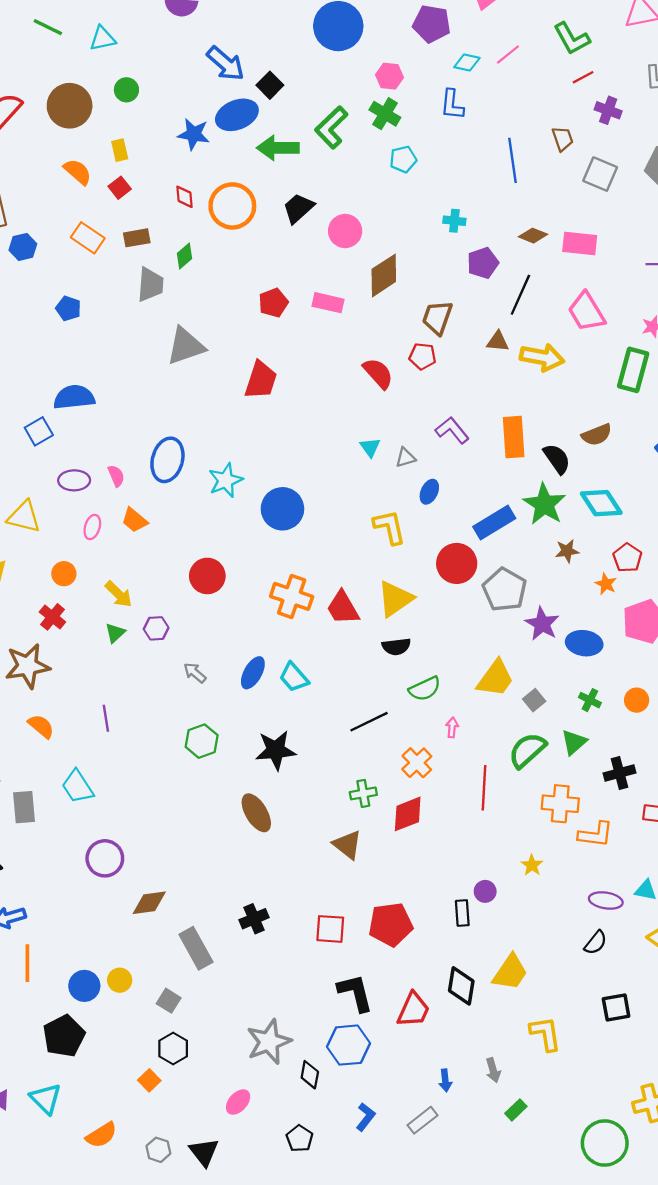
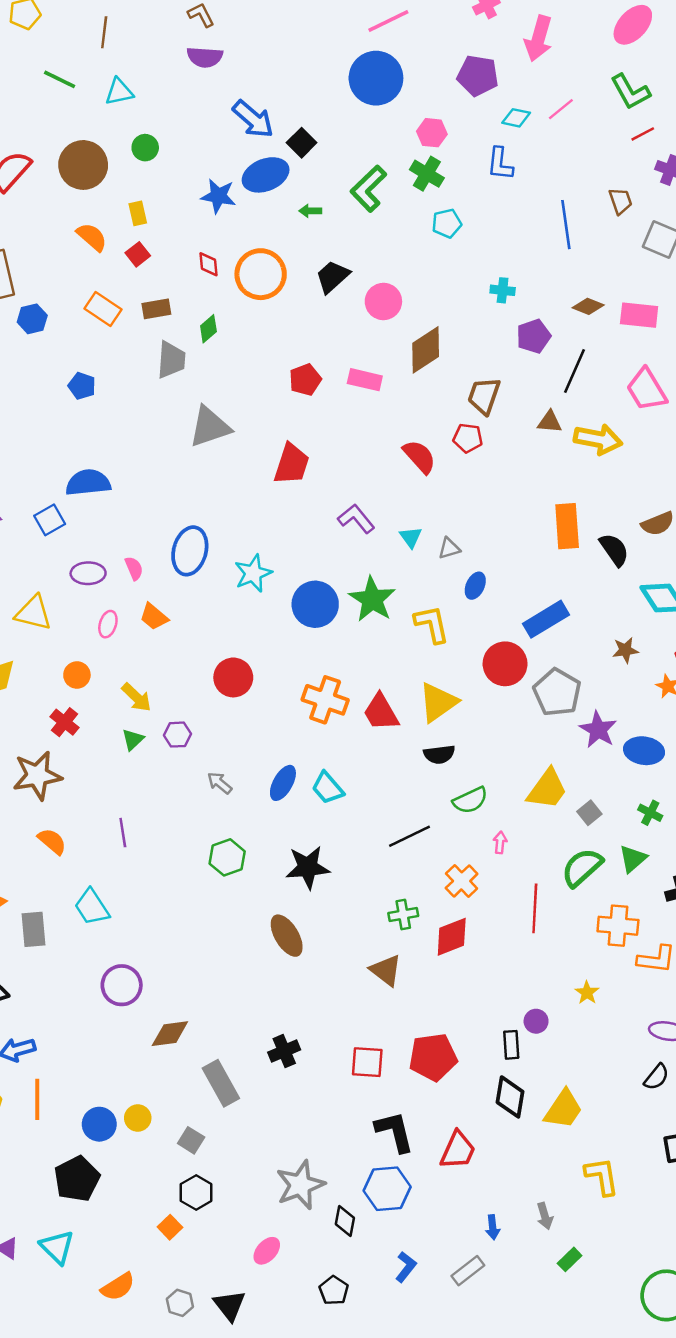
green arrow: (278, 148) -> (310, 211), size x0.5
purple L-shape: (452, 430) -> (356, 519), moved
green star: (544, 504) -> (372, 599), moved
black diamond: (461, 986) -> (510, 1097), moved

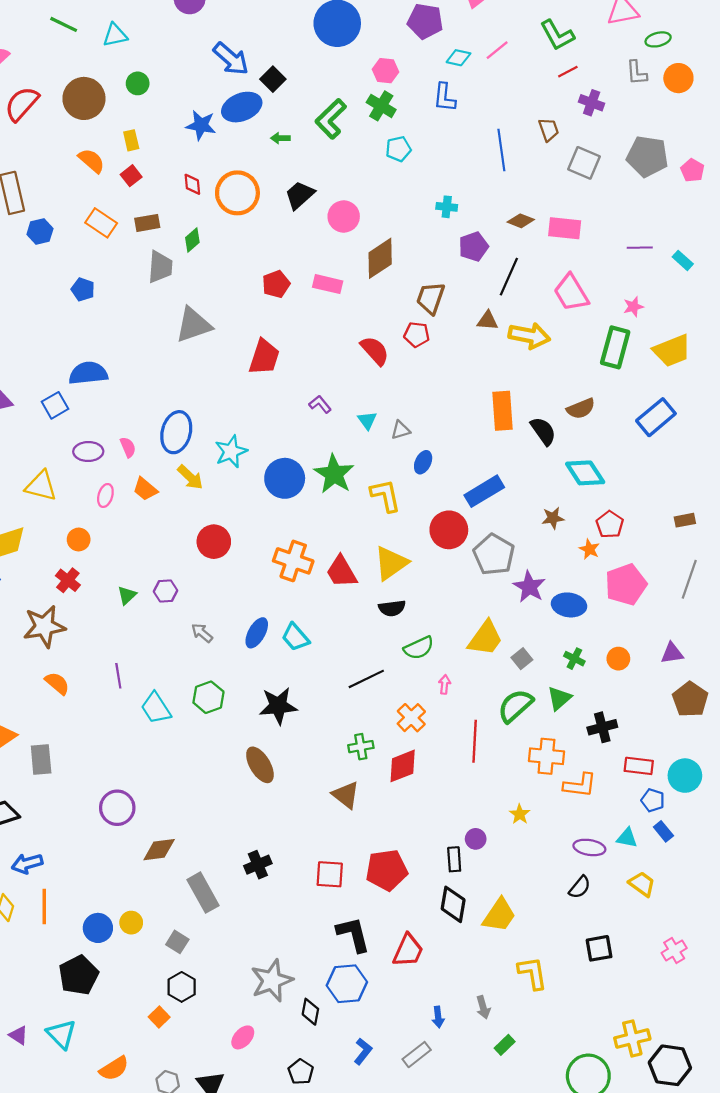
purple L-shape: (356, 519) -> (320, 404), size x0.7
yellow arrow: (136, 697) -> (190, 477), moved
cyan trapezoid: (92, 907) -> (156, 708), moved

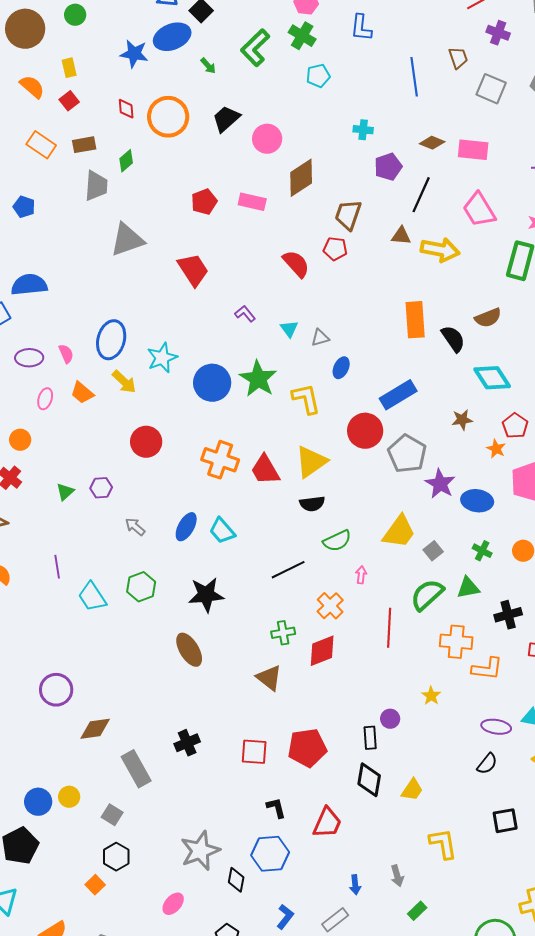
green arrow: (280, 138) -> (208, 66), turned -132
red trapezoid: (264, 357) -> (193, 270), turned -51
green triangle: (559, 698) -> (468, 588), turned 30
yellow trapezoid: (499, 915) -> (412, 790), size x0.7
black L-shape: (353, 934) -> (276, 808), size x0.6

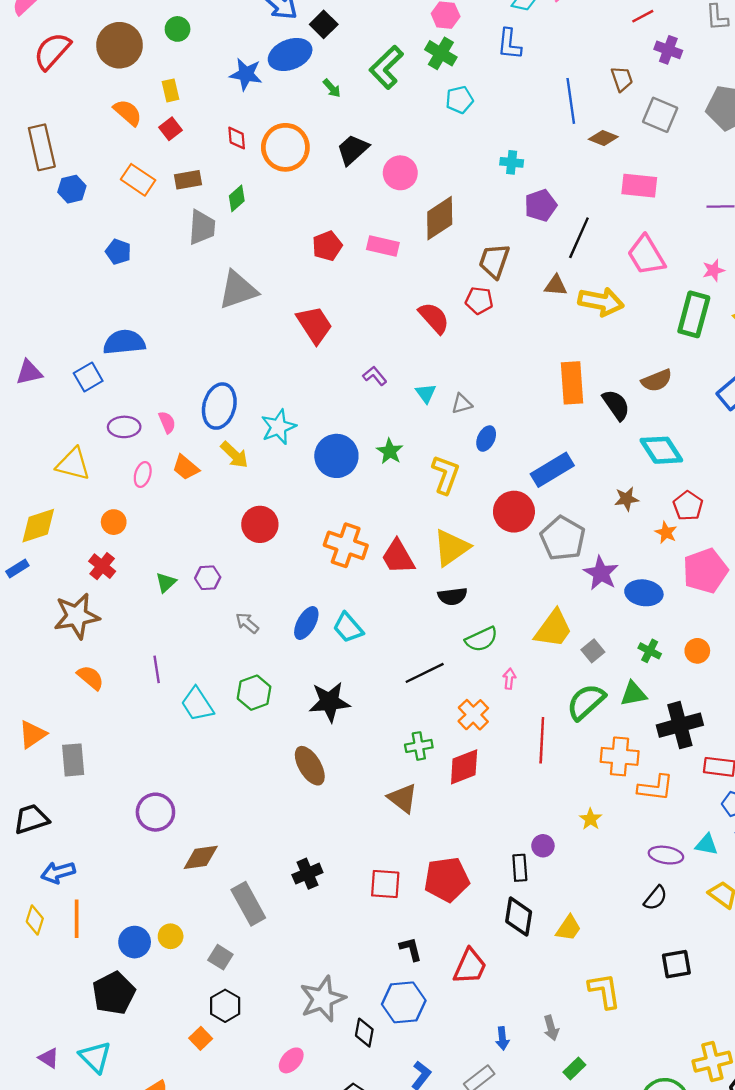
brown diamond: (432, 143) -> (603, 138), moved
green star: (258, 379) -> (390, 451), size x0.6
yellow L-shape: (306, 399) -> (446, 474), turned 32
black cross: (508, 615) -> (680, 725), size x1.4

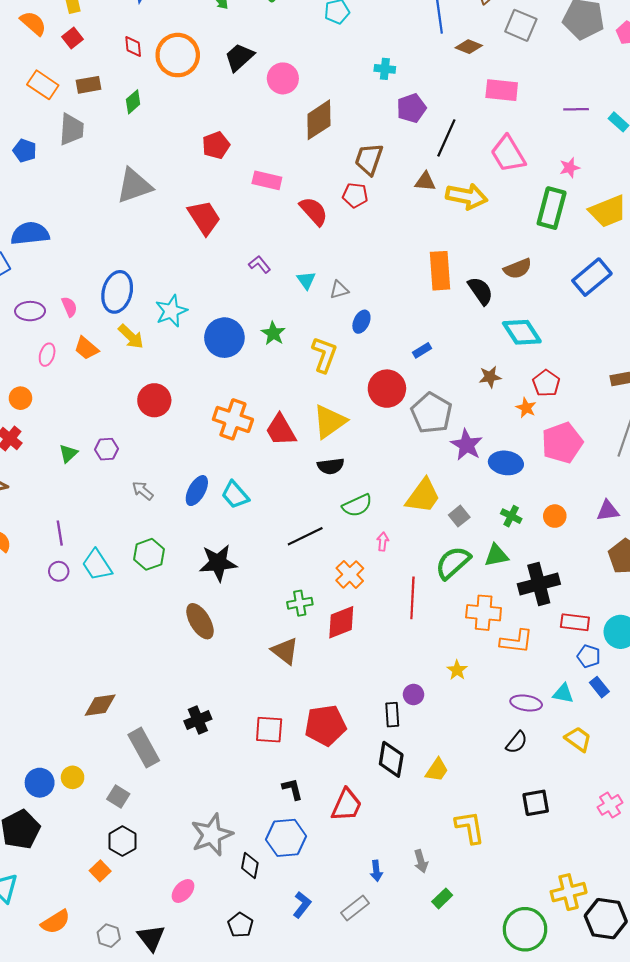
gray trapezoid: (202, 227) -> (71, 129), moved
pink rectangle: (383, 246) -> (267, 180), moved
blue rectangle: (552, 470) -> (422, 350), size x0.5
purple circle: (155, 812) -> (59, 571), moved, size x0.6

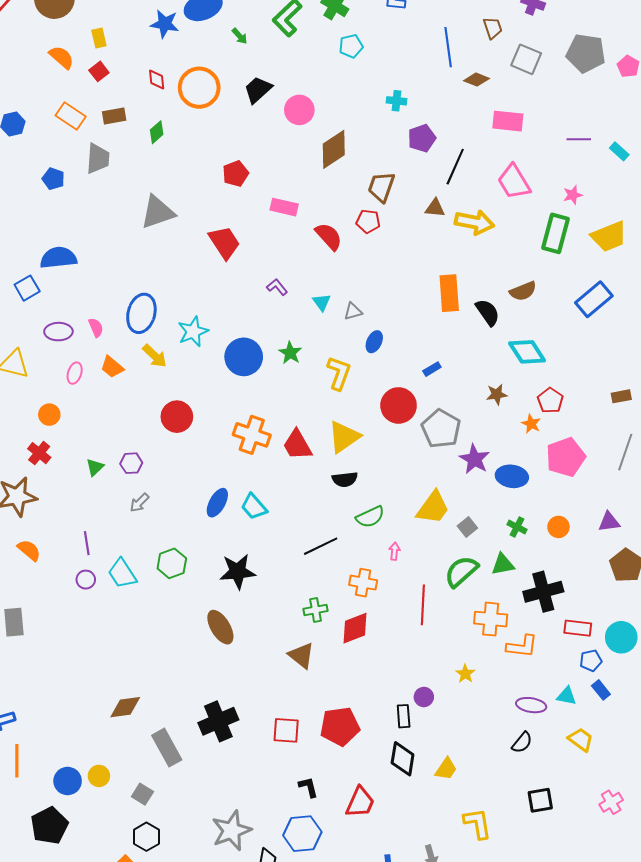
gray arrow: (143, 491) -> (139, 503), moved, turned -85
orange cross: (350, 574) -> (363, 583), turned -36
blue pentagon: (589, 656) -> (591, 661), turned -30
black cross: (198, 720) -> (218, 721), size x1.5

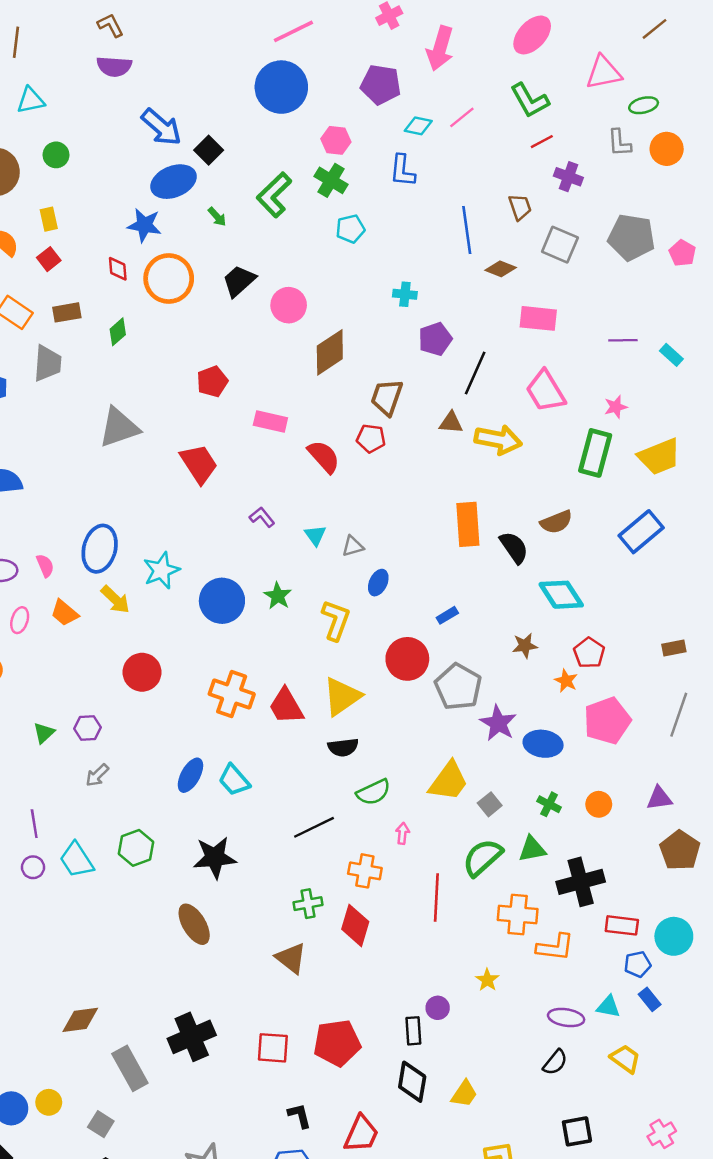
blue star: (165, 24) -> (144, 225), moved
red diamond: (355, 628) -> (355, 925), turned -52

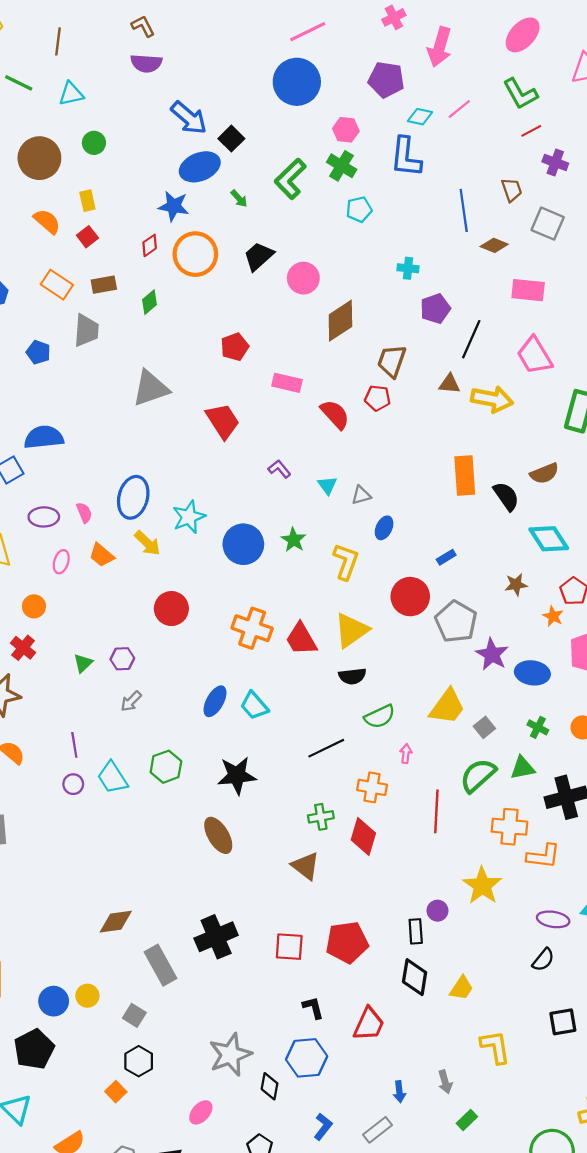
blue L-shape: (402, 171) -> (406, 157), size x1.4
red diamond: (118, 269) -> (150, 245), turned 60
yellow star: (487, 980) -> (482, 886), size x1.8

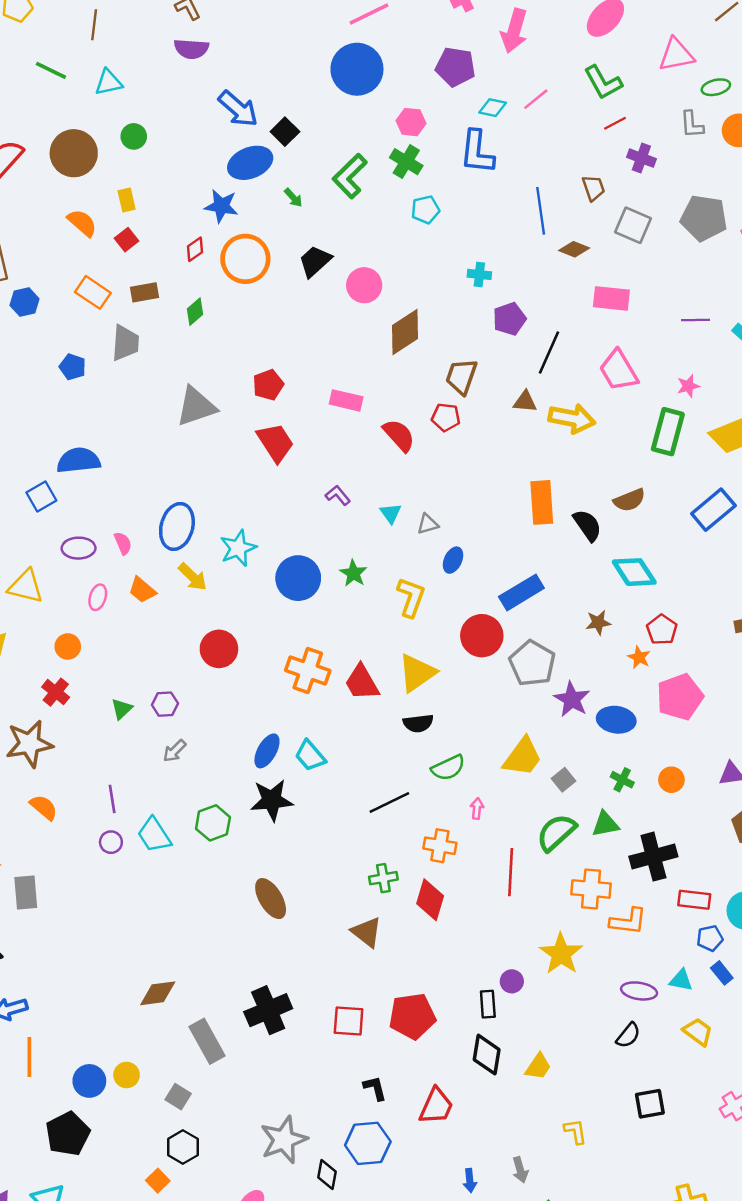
red pentagon: (235, 347) -> (268, 385), moved
blue rectangle: (446, 557) -> (521, 592), size x2.0
black star: (237, 775) -> (272, 800), moved
yellow L-shape: (495, 1047) -> (575, 1131), size x0.7

